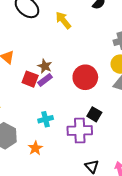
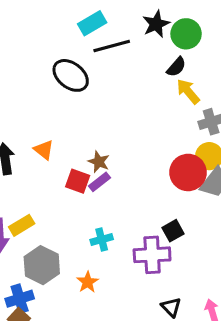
yellow arrow: (63, 20) -> (188, 91), moved
red circle: (85, 77) -> (188, 172), moved
black square: (94, 114) -> (173, 231), turned 32

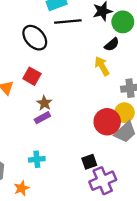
yellow arrow: (188, 91) -> (102, 66), moved
red square: (78, 181) -> (32, 76), moved
purple cross: (152, 255) -> (103, 181), moved, turned -30

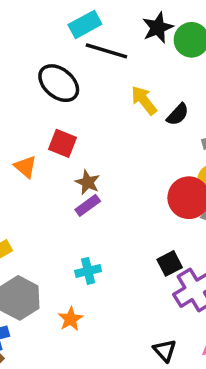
black line: (68, 21) -> (106, 51), turned 30
black semicircle: (112, 44) -> (178, 114), moved
yellow arrow: (102, 66) -> (144, 100), moved

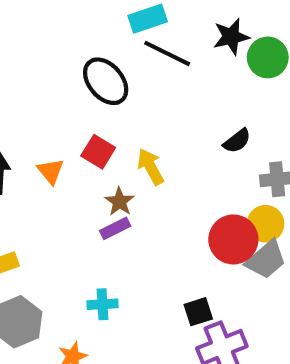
yellow arrow: (144, 100) -> (151, 167), moved

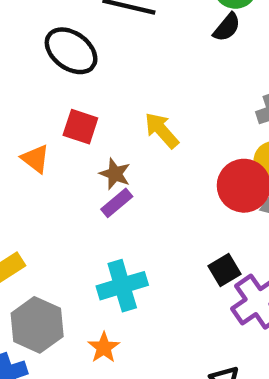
black semicircle: (237, 141) -> (227, 27), moved
yellow arrow: (151, 167) -> (162, 130), moved
cyan cross: (102, 304) -> (122, 286), size x1.5

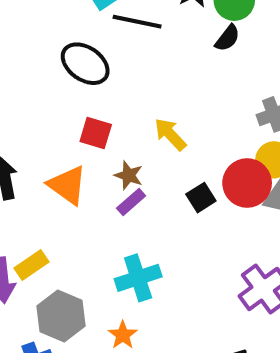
orange triangle: (35, 159) -> (67, 185), moved, size x1.5
black square: (225, 270) -> (201, 198), moved

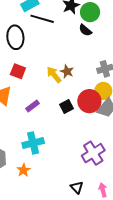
black semicircle: (227, 38) -> (85, 30), turned 88
black ellipse: (85, 64) -> (15, 37), turned 45
brown star: (129, 175) -> (67, 71), moved

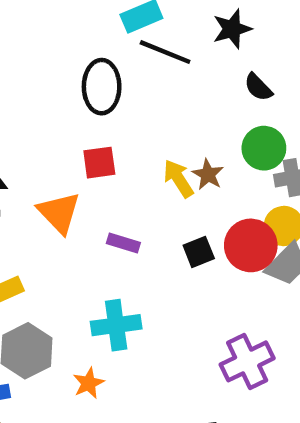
green circle: (90, 12) -> (264, 148), moved
red square: (18, 71) -> (99, 163), turned -35
purple rectangle: (32, 106) -> (123, 243), turned 48

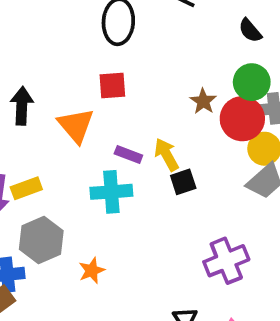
yellow arrow: (178, 179) -> (166, 155), moved
red circle: (251, 245) -> (242, 119), moved
black square: (199, 252) -> (183, 182), moved
cyan cross: (116, 325) -> (111, 192), moved

